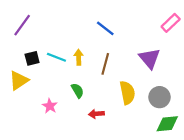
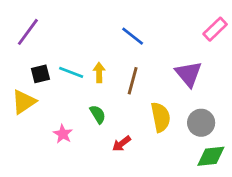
red arrow: (96, 114) -> (121, 144), turned -32

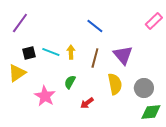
purple triangle: (189, 74) -> (123, 55), moved
green semicircle: (98, 114) -> (70, 82), turned -120
pink star: (63, 134) -> (45, 96), size x1.5

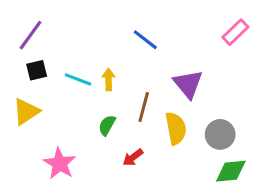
black square: (29, 53) -> (37, 70), moved
brown line: (95, 58) -> (144, 107), moved
pink star: (45, 96) -> (60, 163), moved

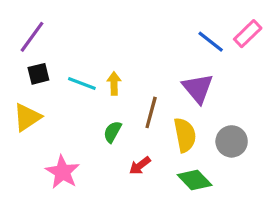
blue line: (145, 40) -> (211, 42), moved
green diamond: (231, 171) -> (195, 180), moved, turned 52

